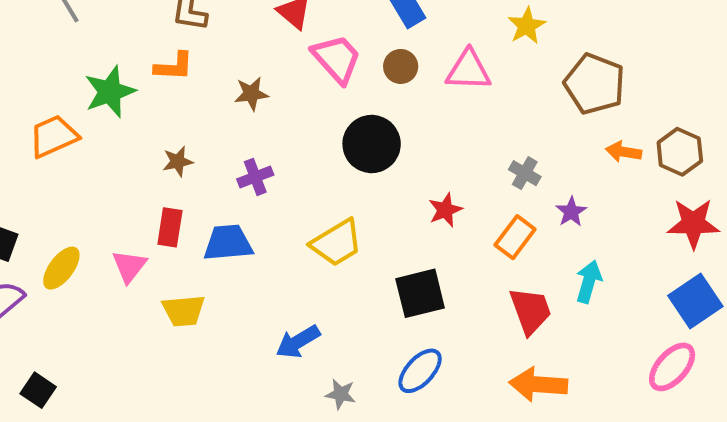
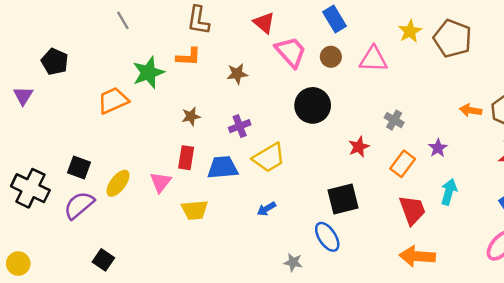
brown pentagon: (595, 84) -> (452, 39), moved
gray cross: (525, 173) -> (394, 120), moved
yellow trapezoid: (337, 243) -> (269, 158), moved
blue arrow: (298, 342) -> (266, 209), moved, size x0.7
blue ellipse: (420, 371) -> (327, 237), moved, turned -76

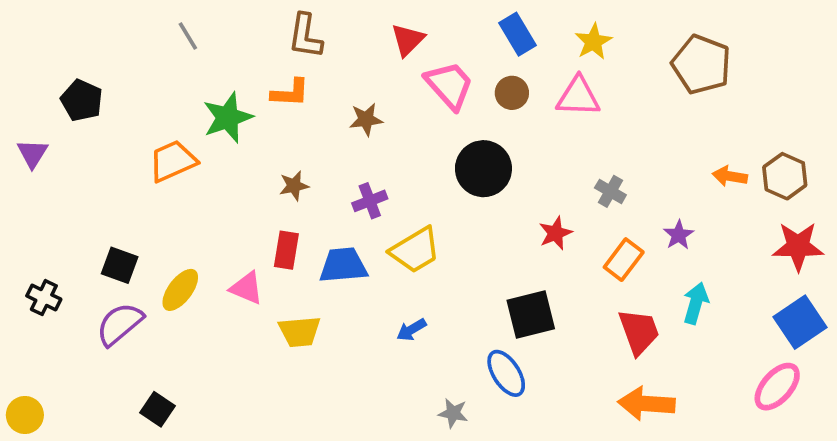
red triangle: (264, 23) -> (408, 40), turned 35
yellow star: (410, 31) -> (593, 42), moved
pink triangle: (161, 182) -> (247, 288), turned -45
black cross: (30, 188) -> (44, 298), size x0.6

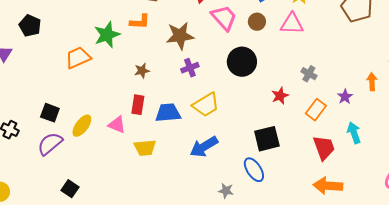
brown star: (366, 119) -> (180, 36), size x1.6
orange arrow: (730, 176) -> (372, 82), moved, turned 78
purple cross: (370, 201) -> (190, 68), moved
cyan arrow: (696, 303) -> (354, 133), turned -35
blue arrow: (411, 330) -> (204, 147), size x1.8

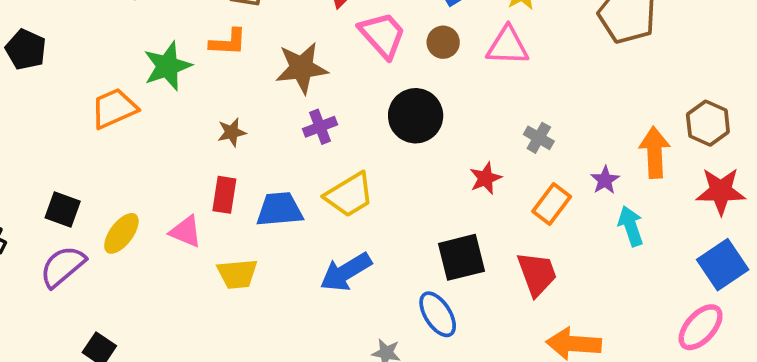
orange arrow: (372, 82) -> (655, 153), size x1.5
cyan arrow: (354, 133) -> (631, 226), moved
red trapezoid: (324, 148) -> (537, 274), moved

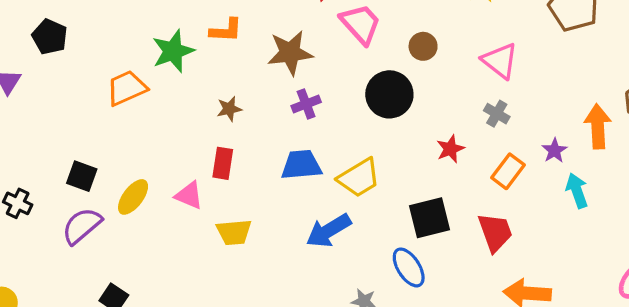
brown circle: (443, 42) -> (423, 46), moved
pink triangle: (508, 46) -> (500, 61), moved, turned 36
yellow trapezoid: (349, 195) -> (359, 178), moved
blue trapezoid: (280, 210) -> (301, 165), moved

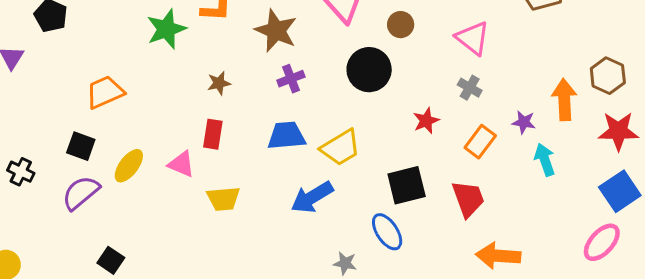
brown star: (290, 53) -> (276, 31), turned 30
orange trapezoid: (127, 88) -> (105, 92), moved
purple star: (554, 150) -> (524, 122), turned -30

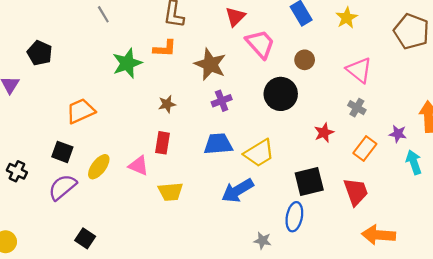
blue ellipse: (387, 232) -> (294, 217), turned 44

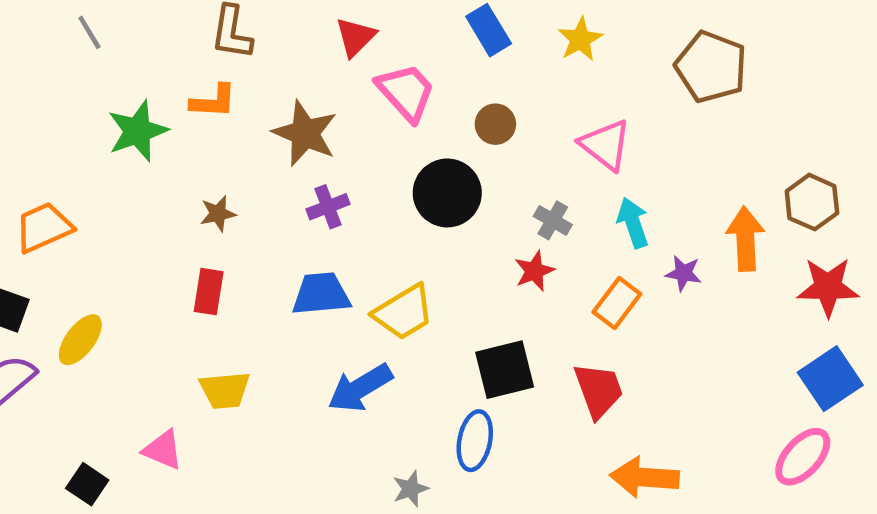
gray cross: (357, 108) -> (553, 220), moved
cyan arrow: (414, 162) -> (633, 223), moved
pink triangle: (139, 166) -> (163, 450), moved
black square: (85, 238) -> (87, 484), moved
gray star: (263, 241) -> (411, 489), turned -30

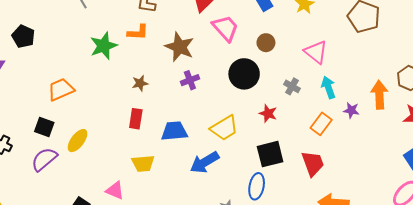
red star: (534, 271) -> (268, 113), moved, turned -30
blue trapezoid: (321, 294) -> (174, 131), moved

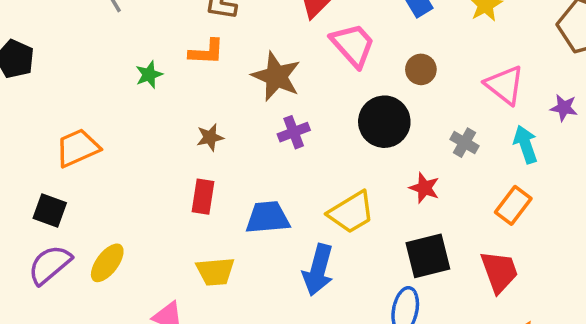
green star: (104, 46) -> (149, 75), size x0.6
purple star: (351, 110) -> (564, 108), moved
yellow ellipse: (78, 141) -> (107, 263), moved
blue arrow: (205, 162) -> (318, 270), turned -44

